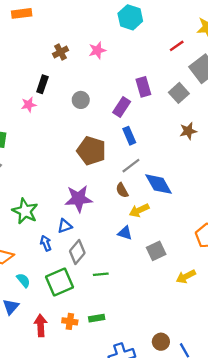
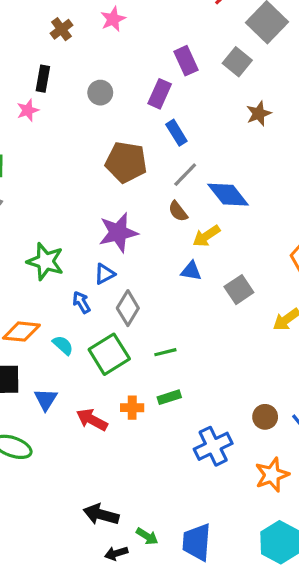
green line: (101, 274) -> (165, 352), moved
cyan semicircle: (23, 280) -> (63, 345), moved
red arrow: (41, 325) -> (92, 420), turned -50

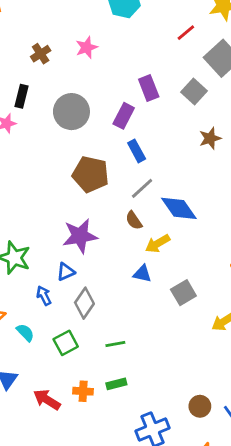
gray circle: (100, 93) -> (71, 112), size x1.6
green square: (109, 354) -> (66, 343), size x0.7

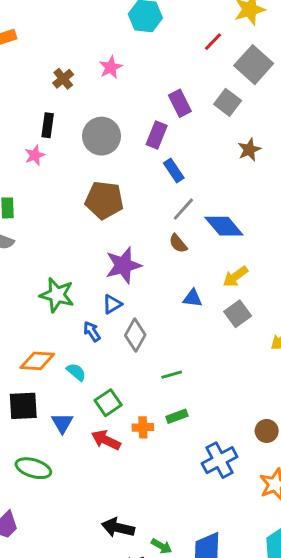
brown pentagon: (91, 174) -> (104, 200), moved
yellow arrow: (158, 244) -> (235, 277), moved
green square: (66, 343) -> (108, 403), moved

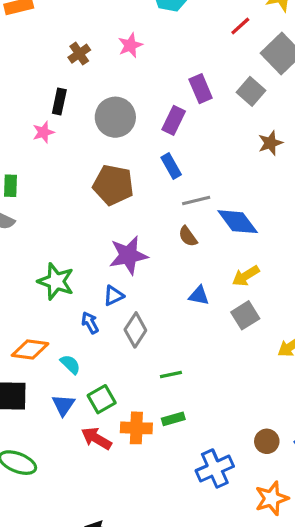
blue rectangle: (174, 170) -> (171, 166), moved
gray line: (183, 209) -> (196, 201), turned 30
blue triangle: (62, 423) -> (63, 405), moved
orange cross: (143, 427) -> (136, 428), size x1.4

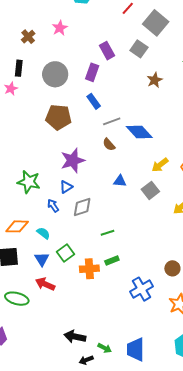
yellow arrow: (246, 276) -> (160, 165), moved
gray diamond: (135, 330) -> (82, 207), turned 45
red arrow: (96, 438) -> (45, 284), moved

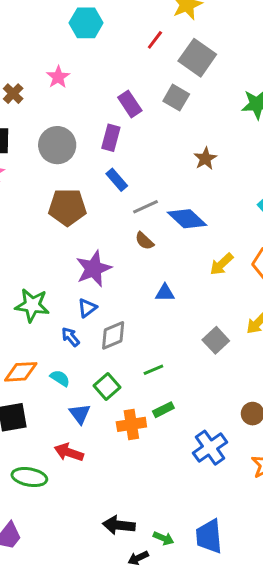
brown star: (155, 80) -> (205, 159), moved
gray square: (150, 190) -> (216, 340), moved
green square: (66, 253) -> (107, 386), moved
blue triangle: (42, 259) -> (80, 414), moved

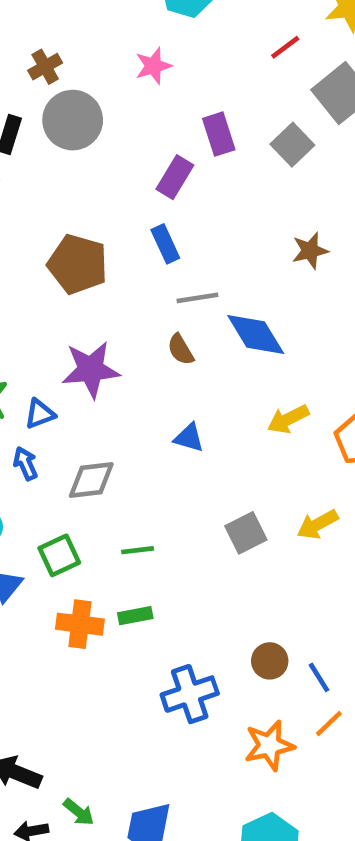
pink star: (58, 77) -> (153, 66), moved
gray circle: (57, 145) -> (73, 120), moved
blue triangle: (87, 308) -> (40, 414), moved

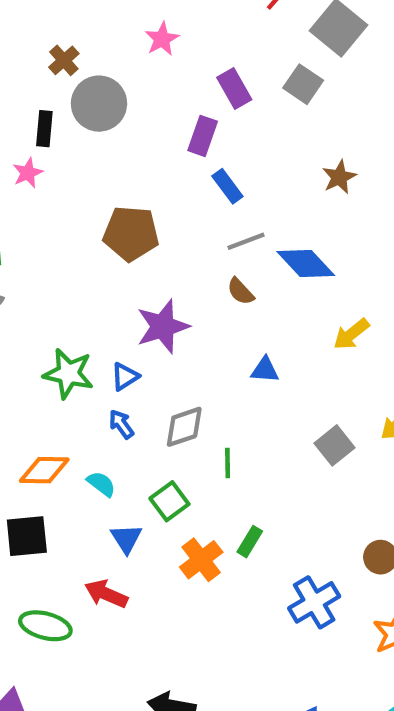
blue rectangle: (165, 244) -> (227, 186), moved
green line: (138, 550) -> (228, 463), moved, turned -72
green rectangle: (135, 616) -> (250, 542), turned -36
orange cross: (80, 624) -> (201, 560), turned -33

